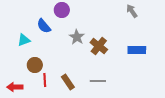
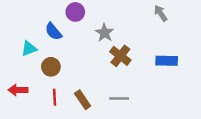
gray star: (77, 37) -> (105, 33), moved
brown circle: (35, 65) -> (51, 67), moved
red arrow: (15, 87) -> (18, 90), moved

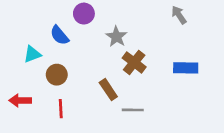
brown rectangle: (83, 100) -> (108, 90), moved

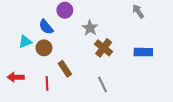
brown circle: (57, 75) -> (44, 48), moved
brown rectangle: (108, 90) -> (65, 69), moved
gray line: (133, 110) -> (103, 84), turned 63

